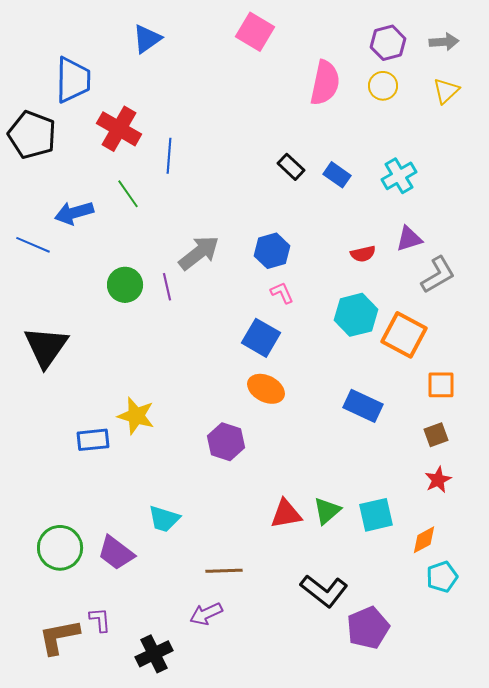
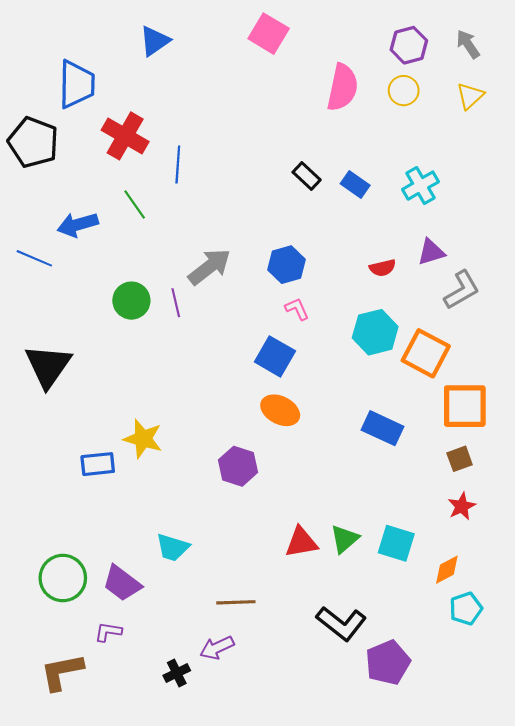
gray arrow: (444, 42) -> (468, 44), turned -120
orange square: (441, 385) -> (465, 406), size x1.6
cyan square: (376, 515) -> (396, 543), turned 30
purple L-shape: (100, 620) -> (108, 632), moved, turned -76
black cross: (154, 654) -> (177, 673), moved, size x0.7

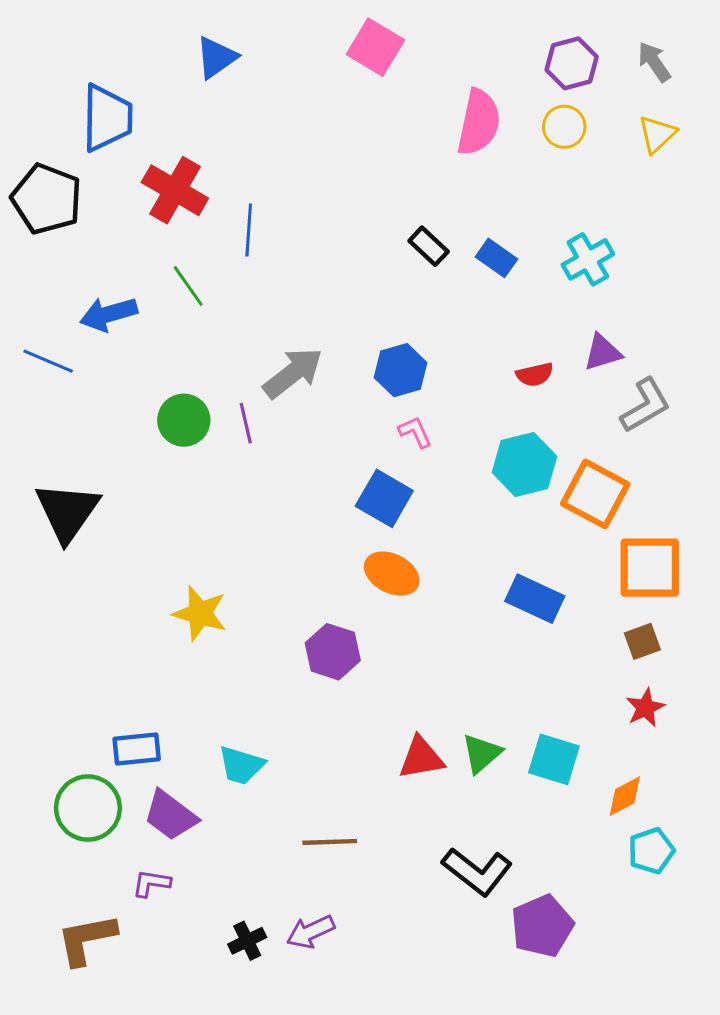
blue rectangle: (98, 464) -> (137, 749), moved
purple arrow: (217, 648) -> (311, 932), moved

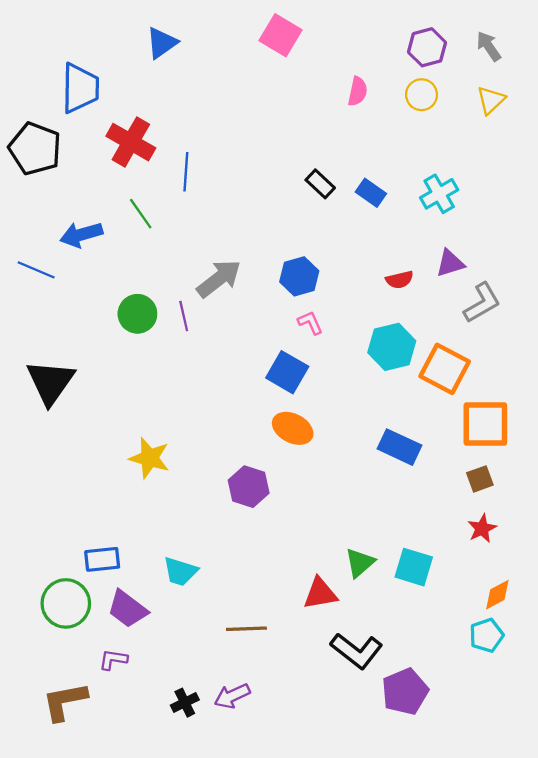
pink semicircle: (479, 122) -> (358, 91), size x0.6
red triangle: (421, 758) -> (320, 593), moved
orange diamond: (625, 796) -> (497, 595), moved

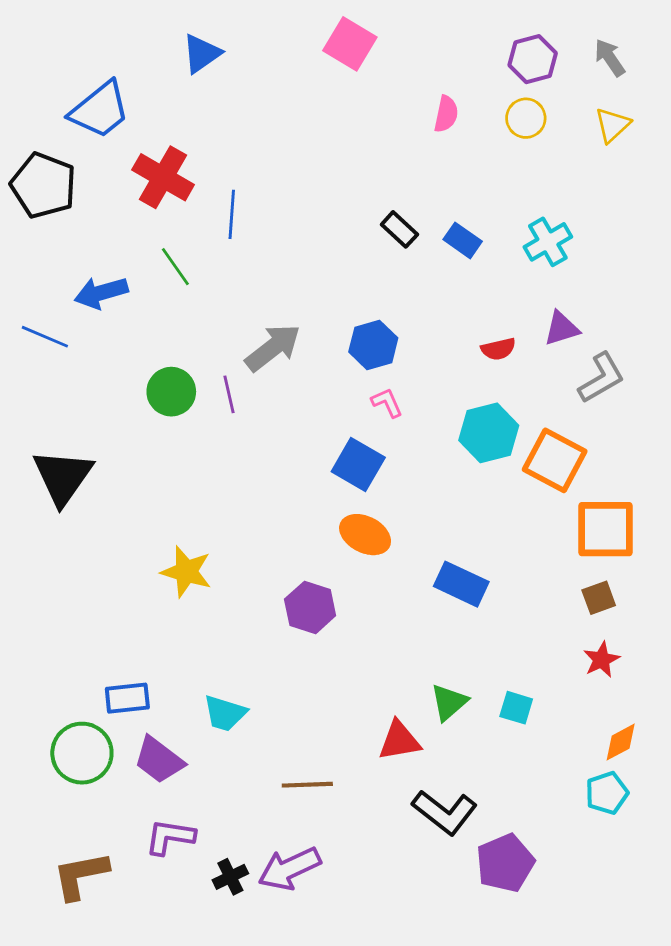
blue trapezoid: (80, 88) -> (100, 110), turned 50
blue rectangle: (399, 447) -> (461, 584), moved
cyan square: (414, 567) -> (516, 708), size x0.7
purple L-shape: (113, 660) -> (170, 837), moved, size x1.4
purple arrow: (232, 696) -> (289, 869), size x1.4

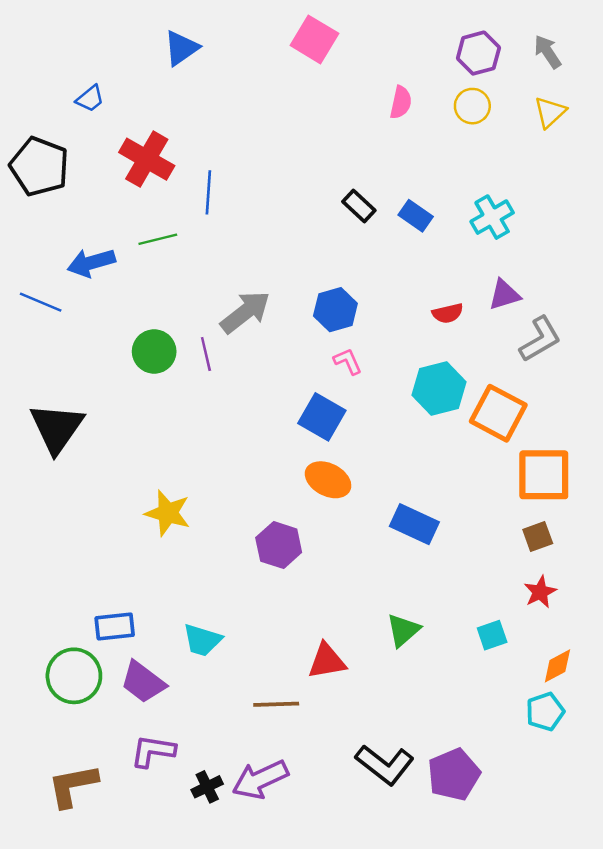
blue trapezoid: (100, 110) -> (90, 99), size x0.5
green line: (175, 267) -> (158, 239), turned -69
cyan square: (516, 708) -> (492, 635), moved, turned -36
red triangle: (399, 741) -> (327, 661), moved
black L-shape: (445, 812) -> (385, 765), moved

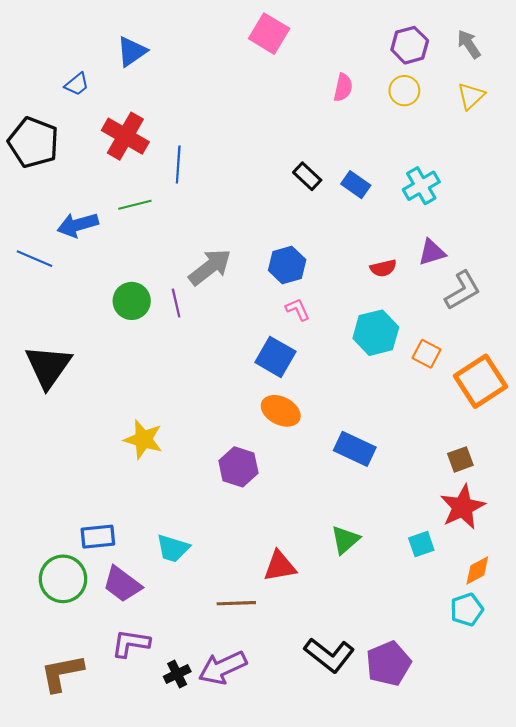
blue triangle: (181, 48) -> (132, 52), moved
orange square: (498, 413) -> (427, 354), size x0.6
orange square: (544, 475) -> (480, 381), moved, turned -33
red star: (540, 592) -> (463, 507), size x1.6

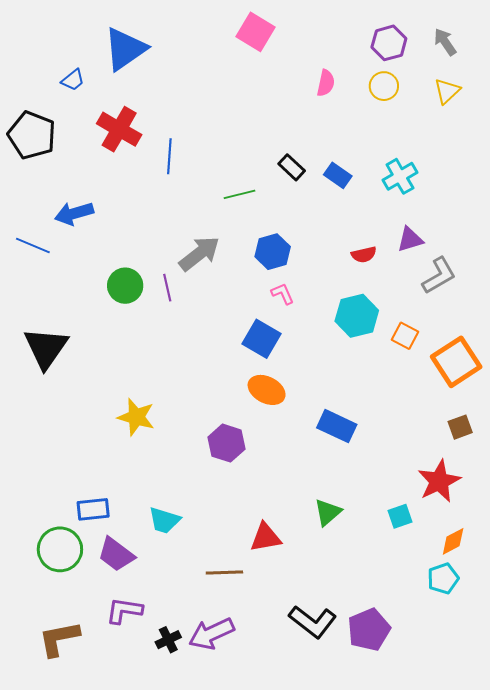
blue triangle: (132, 52) -> (125, 49), size x1.5
green line: (135, 205) -> (239, 194), moved
brown square: (460, 459) -> (460, 427), moved

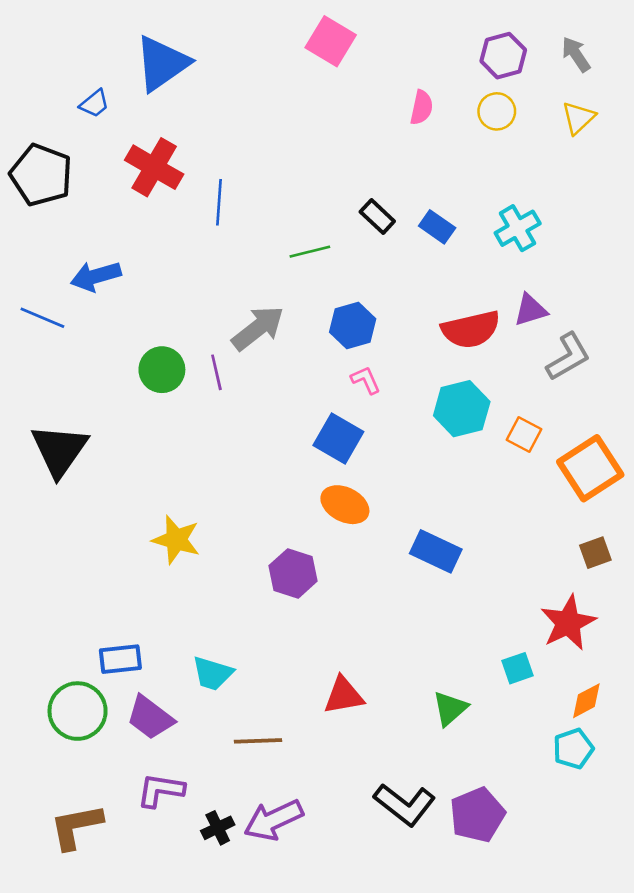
red semicircle: (364, 255) -> (471, 329), size x1.8
green triangle: (328, 512) -> (450, 708), moved
brown line: (224, 572) -> (258, 741), moved

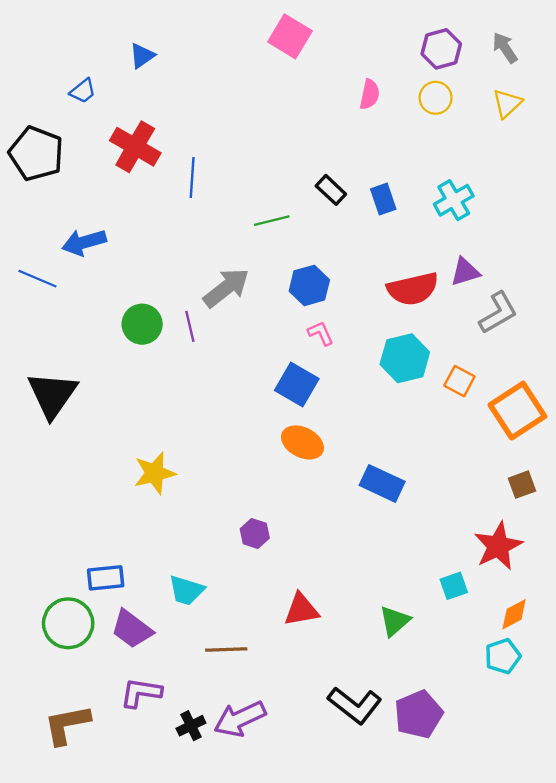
blue triangle: (162, 63) -> (142, 56), size x0.5
blue rectangle: (437, 227) -> (383, 199), turned 36
yellow star: (176, 540) -> (155, 473), turned -30
purple hexagon: (293, 573) -> (255, 533), moved, size x0.7

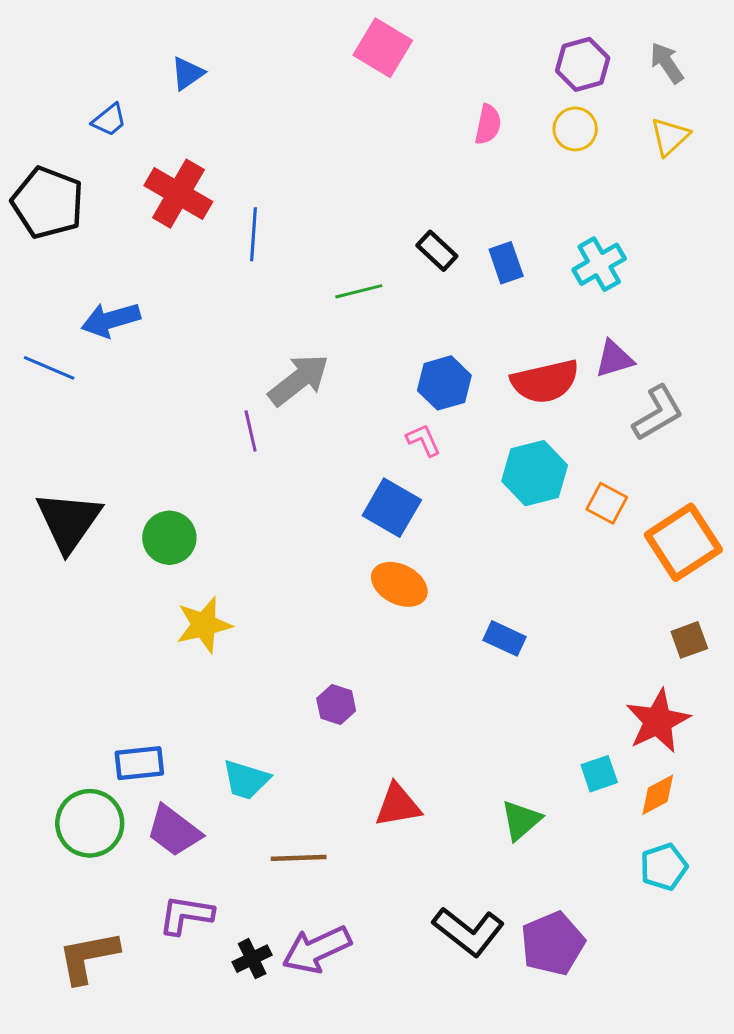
blue hexagon: (309, 285) -> (444, 383), moved
green circle: (142, 324) -> (169, 538), moved
blue rectangle: (382, 483) -> (505, 638), size x0.7
orange diamond: (514, 614) -> (658, 795), moved

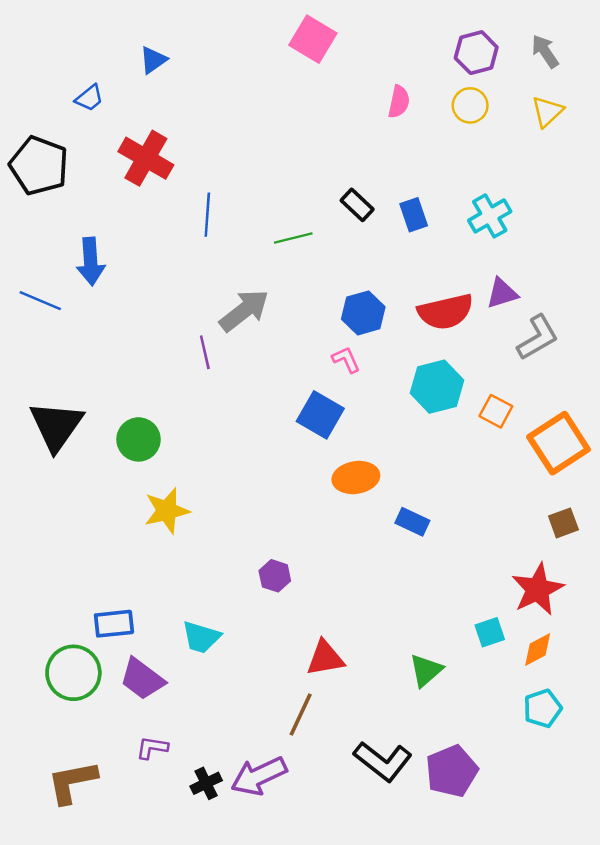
blue line: (254, 234) -> (207, 215), moved
blue arrow: (111, 320) -> (91, 261), turned -78
orange ellipse: (399, 584) -> (356, 478), moved, turned -36
brown line: (299, 858) -> (301, 715), moved, turned -63
purple L-shape: (186, 915) -> (152, 748), size x0.7

